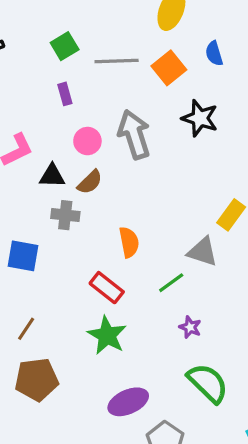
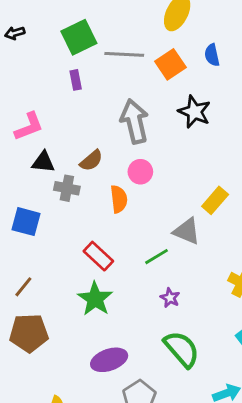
green square: (65, 46) -> (79, 37), size x1.4
pink circle: (87, 141) -> (140, 172), moved
black triangle: (52, 176) -> (43, 162), moved
orange semicircle: (129, 242) -> (119, 199), moved

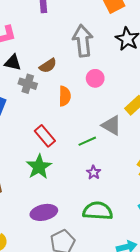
pink circle: (140, 172) -> (95, 78), moved
green semicircle: (182, 349) -> (98, 211), turned -52

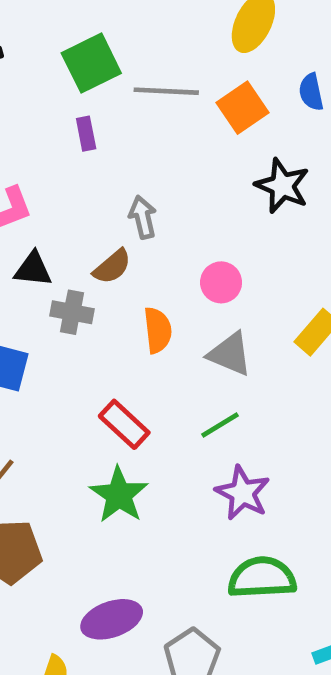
gray arrow: (83, 41) -> (143, 217), moved, size x0.6
gray triangle: (111, 125) -> (230, 354), moved
purple star: (94, 172) -> (243, 493), size x1.6
purple ellipse: (44, 212) -> (112, 619), moved

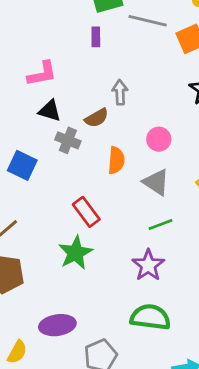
green line: (220, 425) -> (160, 225), moved

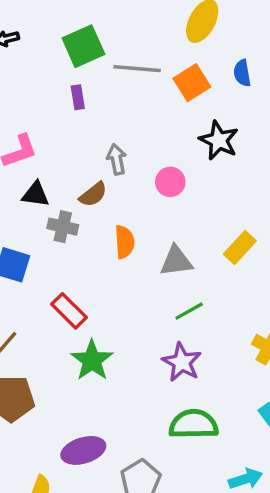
pink circle: (159, 139) -> (170, 182), moved
gray triangle: (156, 182) -> (176, 261), turned -32
red rectangle: (86, 212) -> (69, 311), moved

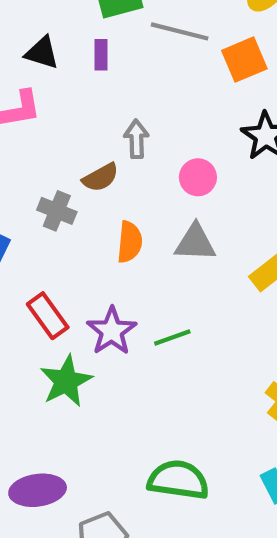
black triangle: (36, 194) -> (42, 53), moved
gray triangle: (176, 261) -> (195, 243), moved
green line: (189, 311) -> (172, 337), moved
purple star: (182, 362) -> (112, 331), moved

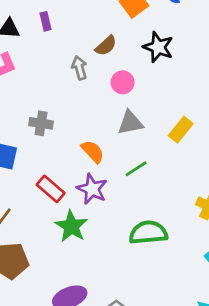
brown semicircle: (101, 177) -> (106, 46), moved
orange semicircle: (130, 242) -> (93, 152), moved, turned -35
green line: (172, 337) -> (136, 169), moved
green semicircle: (178, 480) -> (148, 233), moved

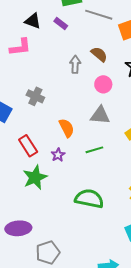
purple rectangle: (45, 21) -> (61, 24), turned -56
brown semicircle: (106, 46) -> (99, 54), turned -114
purple star: (92, 189) -> (58, 155), size x0.6

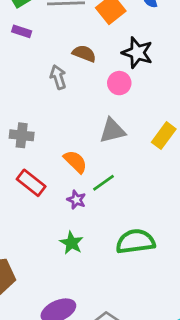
pink circle: (103, 84) -> (119, 83), moved
red rectangle: (28, 146) -> (31, 183), moved
green line: (94, 150) -> (104, 183), moved
green star: (35, 177) -> (71, 243), moved, size x0.7

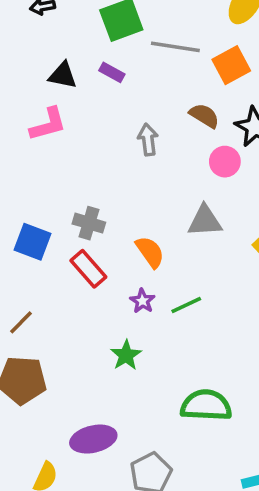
brown semicircle: (84, 54) -> (204, 116), moved
gray cross: (22, 135) -> (89, 223), moved
green line: (104, 183) -> (186, 305), moved
green semicircle: (135, 242) -> (206, 405), moved

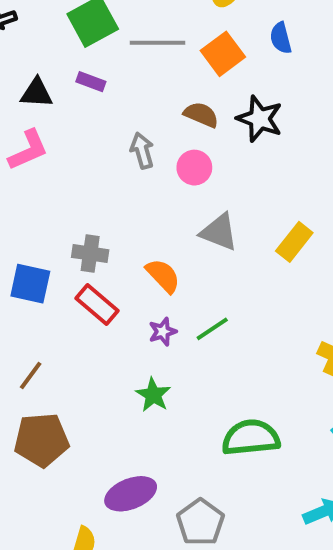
pink circle: (225, 162) -> (194, 168), moved
gray triangle: (205, 221) -> (219, 232), turned 33
purple star: (142, 301) -> (163, 332), turned 30

